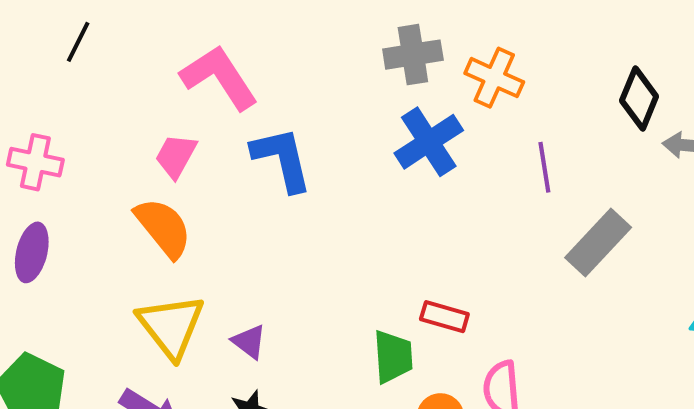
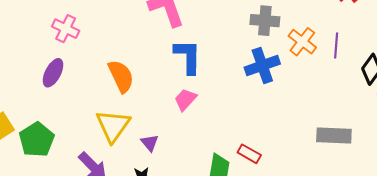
pink trapezoid: (176, 156) -> (185, 99), moved
purple line: (544, 167) -> (336, 45), moved
gray rectangle: (598, 242) -> (334, 136), turned 36

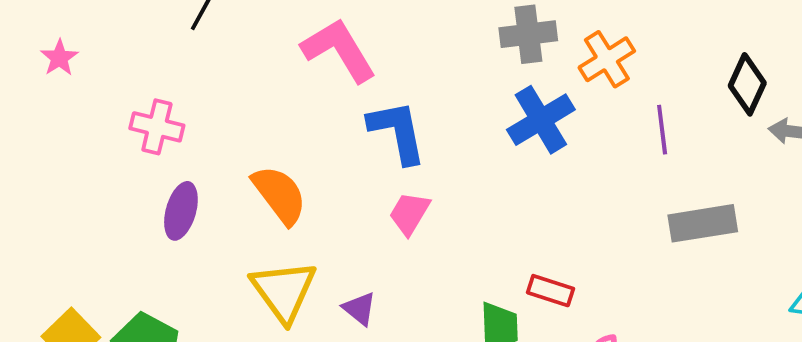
orange cross: (302, 42) -> (607, 59), turned 32
purple line: (336, 45) -> (662, 130), moved
purple ellipse: (53, 73) -> (181, 211), moved

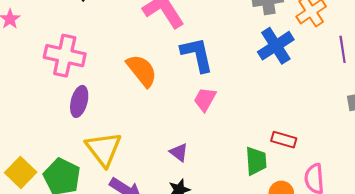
pink cross: (157, 127) -> (65, 56), size x1.4
orange semicircle: (279, 195) -> (142, 71), moved
yellow triangle: (284, 291) -> (104, 149), moved

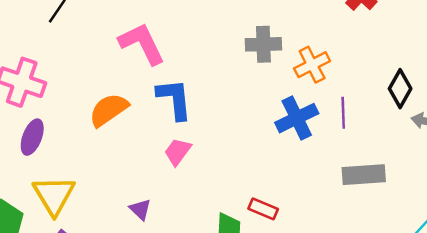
blue cross: (276, 46) -> (297, 118), moved
orange semicircle: (142, 71) -> (109, 110), turned -93

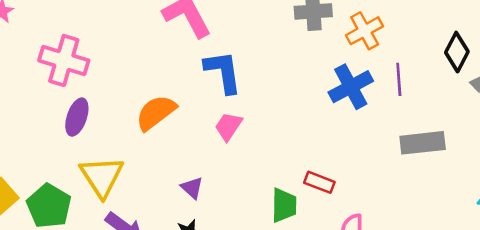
orange semicircle: (109, 110) -> (156, 113), moved

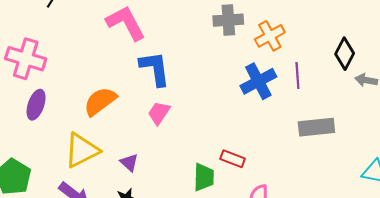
yellow triangle: (102, 177) -> (82, 150), moved, turned 36

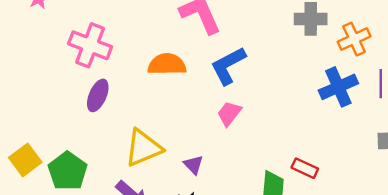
blue L-shape: (155, 69) -> (228, 66), turned -114
orange semicircle: (100, 101) -> (167, 64), moved, turned 32

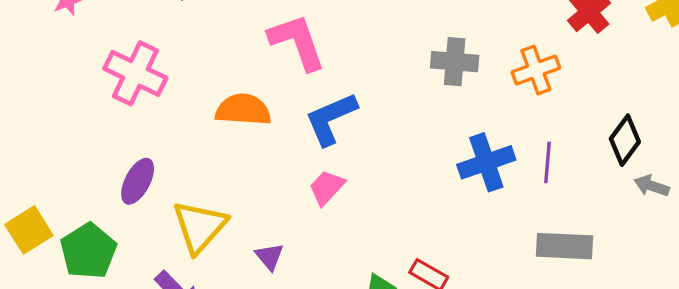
orange cross: (354, 39) -> (536, 70), moved
purple ellipse: (98, 95) -> (138, 181), moved
yellow triangle: (143, 148) -> (200, 227), turned -30

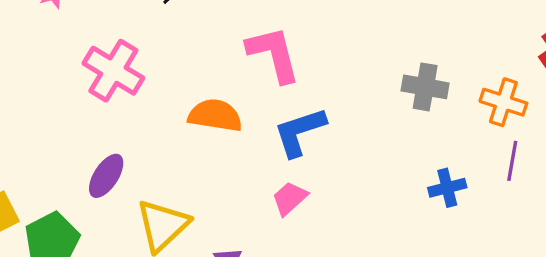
orange cross: (536, 70) -> (503, 102), turned 33
blue cross: (486, 162) -> (447, 188), size x0.7
purple line: (547, 163) -> (512, 161), moved

